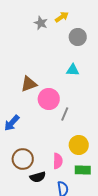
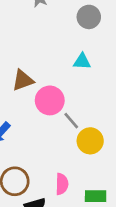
gray line: (65, 114) -> (71, 121), turned -64
yellow circle: (79, 145) -> (90, 141), moved

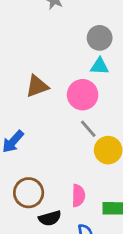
gray circle: (89, 17) -> (100, 38), moved
pink circle: (50, 100) -> (83, 95), moved

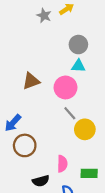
brown circle: (29, 193) -> (25, 145), moved

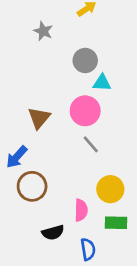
gray star: (44, 16) -> (43, 31), moved
gray circle: (78, 45) -> (85, 60), moved
brown triangle: (31, 81) -> (39, 118), moved, turned -30
yellow circle: (85, 129) -> (110, 189), moved

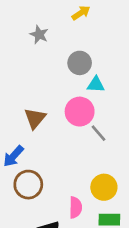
gray line: (91, 144) -> (99, 133), moved

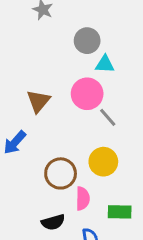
brown circle: (28, 185) -> (61, 173), moved
yellow circle: (104, 187) -> (103, 162), moved

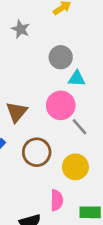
brown circle: (61, 173) -> (37, 152), moved

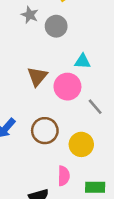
gray circle: (61, 57) -> (56, 26), moved
brown triangle: (17, 112) -> (37, 77), moved
gray line: (79, 127) -> (95, 107), moved

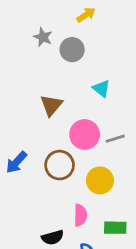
cyan triangle: (83, 61) -> (101, 89), turned 36
pink circle: (67, 87) -> (85, 134), moved
gray line: (95, 107) -> (115, 139), turned -66

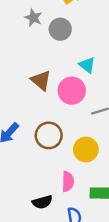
brown triangle: (51, 105) -> (41, 80), turned -30
pink circle: (85, 134) -> (72, 91), moved

